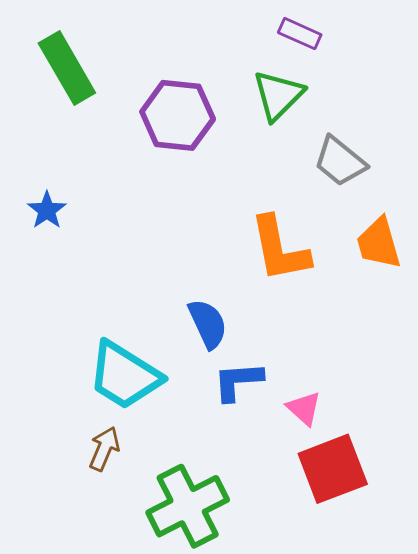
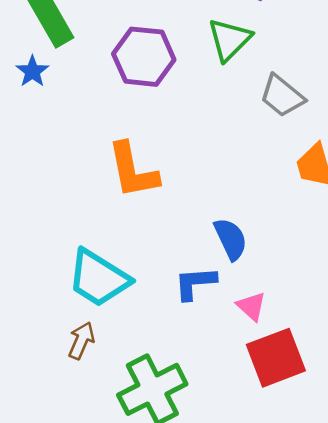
blue star: (47, 210) -> (32, 71), moved
orange L-shape: (280, 249) -> (133, 170), moved
blue semicircle: (208, 324) -> (231, 239), moved

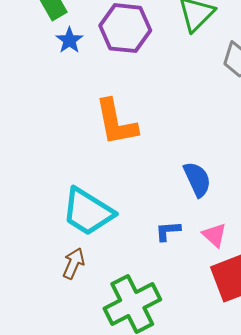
blue star: (32, 71) -> (69, 40), moved
blue L-shape: (195, 283) -> (168, 231), moved, size x0.7

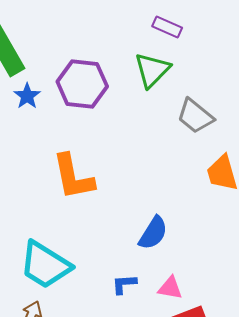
blue semicircle: (197, 179) -> (153, 233), turned 57
pink triangle: (215, 235) -> (170, 288), turned -32

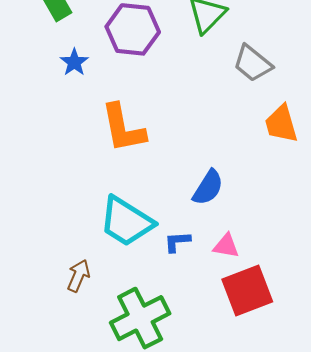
blue star: (27, 96) -> (74, 62), moved
cyan trapezoid: (45, 265) -> (126, 222), moved

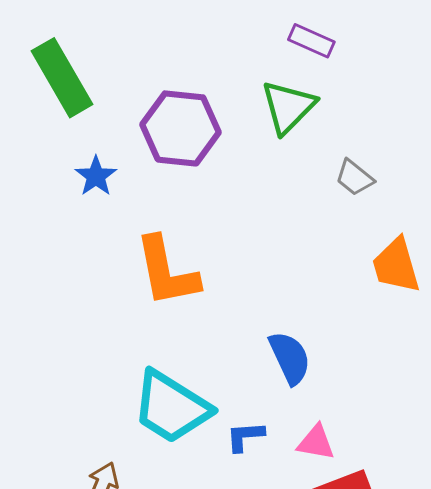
gray trapezoid: (253, 63) -> (354, 178), size x0.7
blue semicircle: (208, 188) -> (290, 358), turned -57

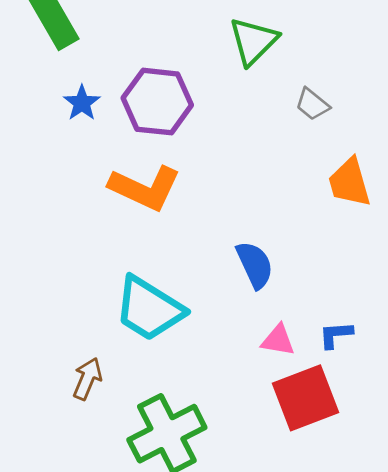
purple hexagon: (180, 128) -> (157, 102), moved
orange L-shape: (167, 272) -> (145, 188), turned -54
blue L-shape: (245, 436) -> (336, 335), moved

